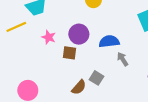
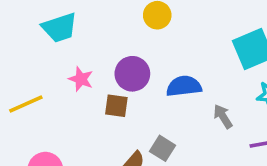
yellow line: (16, 27) -> (26, 104), moved
gray arrow: (123, 59) -> (223, 116), moved

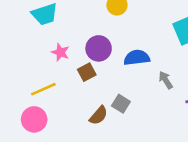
yellow line: (26, 104) -> (43, 89), moved
brown square: (116, 106) -> (87, 72), turned -36

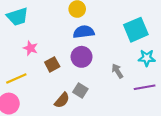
purple circle: (99, 48) -> (82, 57), moved
blue semicircle: (137, 58) -> (84, 32), moved

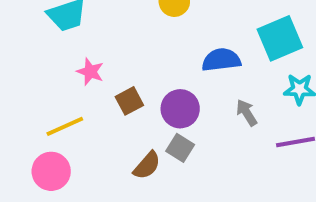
blue semicircle: (84, 32) -> (221, 60), moved
purple circle: (82, 57) -> (180, 109), moved

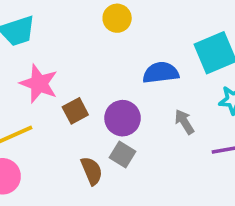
pink star: (90, 72) -> (39, 84), size x1.5
brown semicircle: (147, 165) -> (92, 171), turned -64

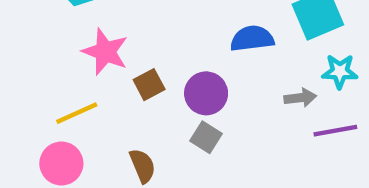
gray arrow: (184, 122) -> (300, 98), moved, turned 115
brown semicircle: (92, 171) -> (142, 166), moved

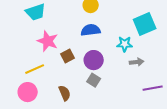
blue semicircle: (252, 39) -> (91, 30), moved
cyan star: (340, 71) -> (125, 44), moved
purple line: (335, 131) -> (153, 88), moved

